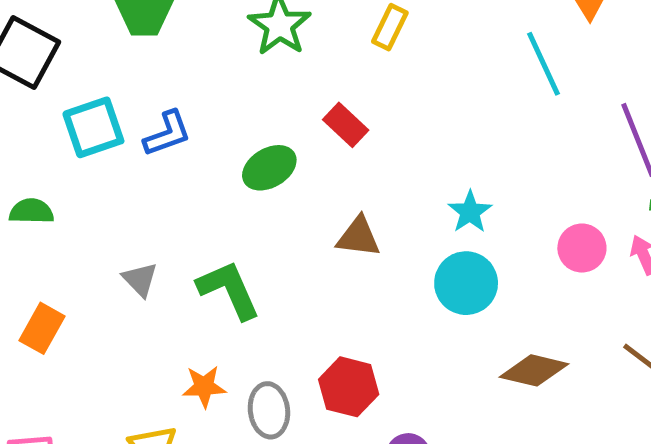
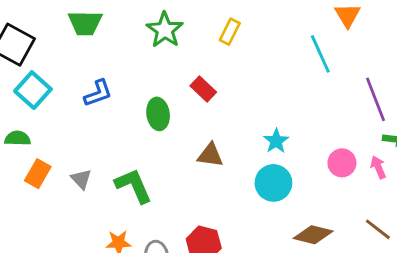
cyan square: (93, 127) -> (33, 90), moved, turned -30
green ellipse: (269, 168) -> (158, 114), turned -68
orange rectangle: (42, 328) -> (38, 174), moved

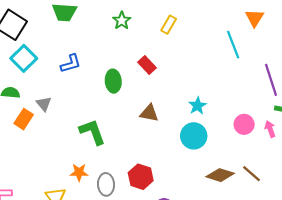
green star: (165, 30) -> (122, 21), size x0.7
gray triangle: (81, 179) -> (44, 104), moved
brown line: (378, 229) -> (252, 174), moved

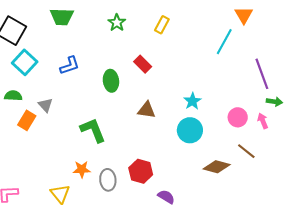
cyan line: (233, 45) -> (224, 42), turned 52
brown line: (252, 174) -> (246, 151), moved

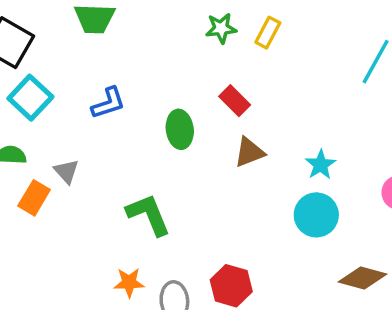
green star: (117, 23) -> (221, 28), moved, turned 30
brown triangle: (147, 110) -> (249, 152), moved, turned -30

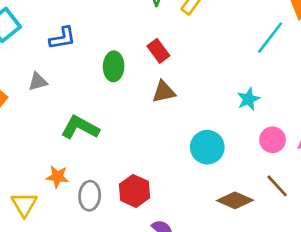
cyan star: (321, 165) -> (248, 99), moved
gray triangle: (66, 171) -> (38, 82), moved, turned 48
green L-shape: (149, 215) -> (80, 127), turned -48

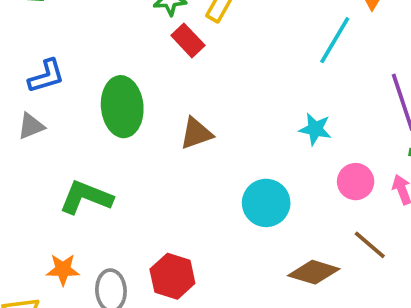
red rectangle: (158, 51) -> (188, 40), moved
green ellipse: (114, 66) -> (122, 107), size x1.4
gray triangle: (38, 82) -> (31, 126), moved
cyan star: (248, 99) -> (315, 129), turned -30

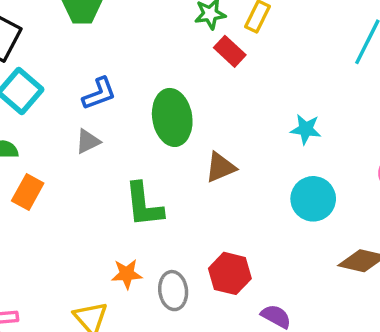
cyan star: (315, 129) -> (306, 129), moved
brown triangle: (196, 133) -> (220, 167), moved
green L-shape: (86, 197) -> (144, 205), turned -114

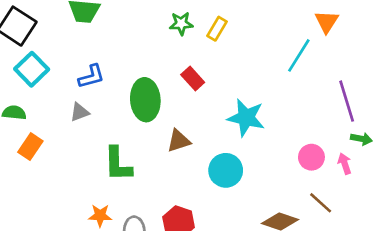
red rectangle: (230, 51) -> (193, 79), moved
cyan star: (306, 129) -> (246, 118), size x1.6
cyan circle: (313, 199) -> (226, 170), moved

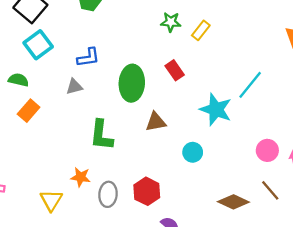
cyan line: (299, 55) -> (250, 85), moved
cyan circle: (226, 170) -> (193, 152), size x0.7

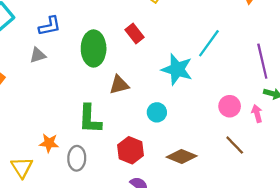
green L-shape: (101, 135) -> (90, 119), moved
red hexagon: (147, 191) -> (131, 150), moved
brown diamond: (233, 202) -> (182, 157), moved

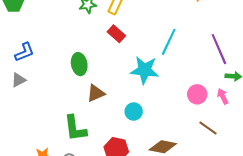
red rectangle: (134, 33) -> (116, 34), moved
green ellipse: (94, 48) -> (79, 64), moved, size x0.7

